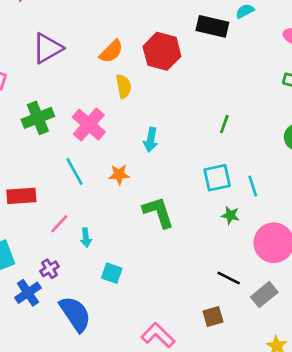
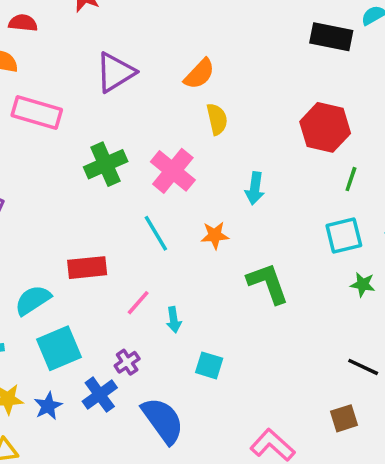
red hexagon: (162, 51) -> (325, 127), moved
green line: (224, 124) -> (351, 179), moved

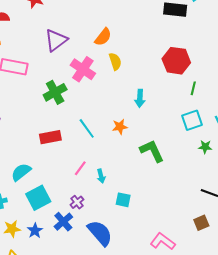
pink cross: (173, 171) -> (83, 69), moved
red rectangle: (87, 268) -> (50, 137), moved

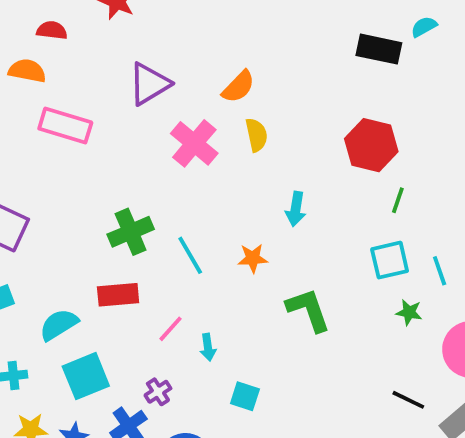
green cross: (55, 92) -> (131, 232), moved
red rectangle: (50, 137) -> (118, 295), moved

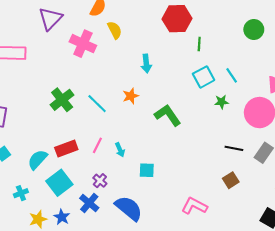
red rectangle: (118, 295) -> (66, 148), moved

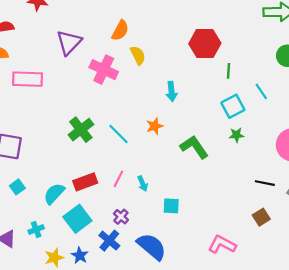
cyan line: (232, 75) -> (261, 91), moved
green star: (221, 102) -> (236, 135), moved

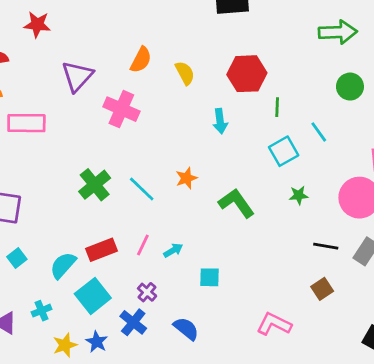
yellow semicircle: (138, 55) -> (185, 73), moved
cyan arrow: (172, 91) -> (220, 121), moved
green star: (236, 135) -> (299, 195), moved
cyan arrow: (143, 184) -> (173, 250), turned -96
blue semicircle: (152, 247) -> (186, 329), size x0.7

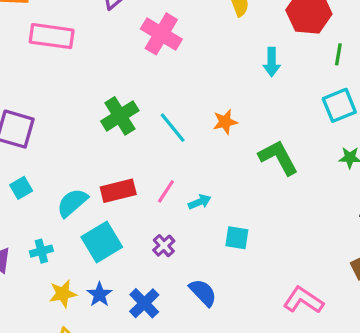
blue cross: (133, 322) -> (144, 303), moved

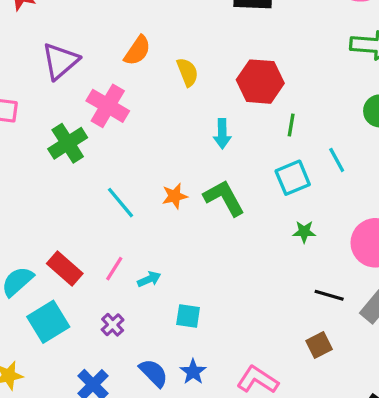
green cross: (120, 116) -> (68, 143), moved
green L-shape: (278, 157) -> (224, 198), moved
red rectangle: (118, 191) -> (65, 269), turned 56
blue star: (99, 295) -> (193, 372), moved

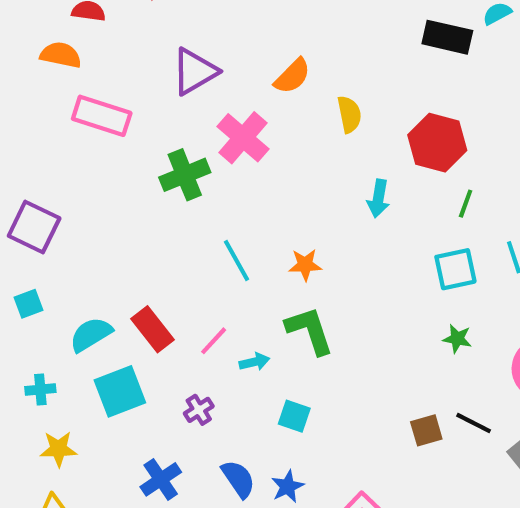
green L-shape: (224, 198) -> (310, 330), moved
brown square: (319, 345) -> (426, 430), moved

